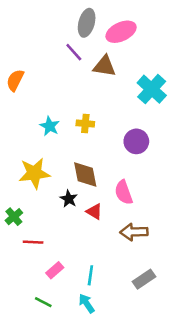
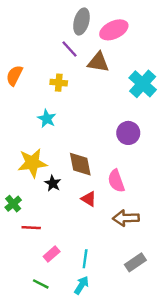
yellow cross: (85, 124) -> (59, 83), moved
black star: (69, 199) -> (53, 183), moved
cyan arrow: (87, 303) -> (81, 285), turned 66

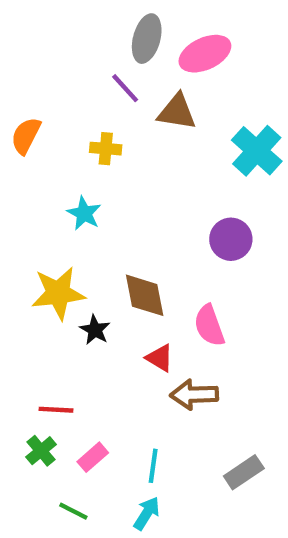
green cross: (13, 204) -> (41, 451), moved
brown arrow: (126, 218) -> (194, 395), moved

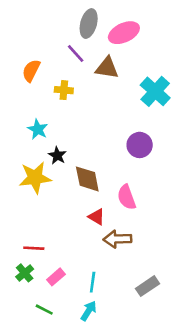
orange semicircle: (26, 136) -> (31, 71), moved
cyan star: (84, 213) -> (38, 129), moved
black star: (95, 330) -> (57, 155), moved

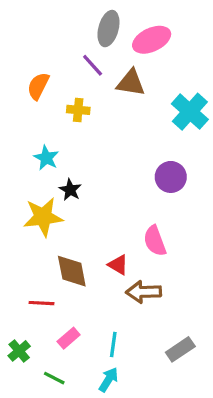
brown diamond: (87, 179) -> (72, 271), moved
green cross: (25, 273) -> (19, 351), moved

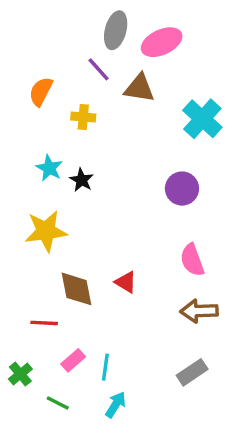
black star: (70, 190) -> (82, 180), moved
pink semicircle: (155, 241) -> (192, 260), moved
brown arrow: (144, 292) -> (199, 311), moved
cyan line: (113, 345) -> (105, 367), moved

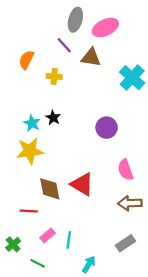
cyan star: (49, 168) -> (32, 123), moved
purple circle: (182, 189) -> (107, 128), moved
red triangle: (126, 282) -> (82, 184), size x1.6
cyan arrow: (116, 405) -> (89, 264), moved

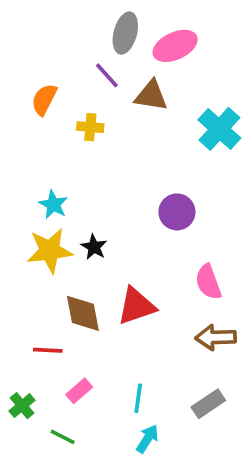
black star: (53, 118) -> (94, 247), moved
red triangle: (82, 184) -> (136, 306), turned -50
cyan line: (69, 240) -> (138, 398), moved

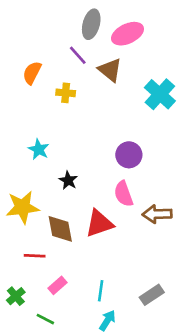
brown triangle: (151, 96) -> (110, 70), turned 30
yellow star: (50, 251) -> (23, 207), moved
pink semicircle: (208, 282) -> (123, 194), moved
brown arrow: (216, 337) -> (157, 214), moved

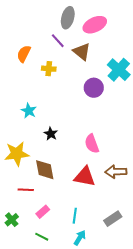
purple circle: (129, 155) -> (94, 88), moved
brown arrow: (157, 214) -> (116, 172), moved
red triangle: (99, 223) -> (85, 177), moved, turned 30
green line: (45, 319) -> (42, 237), moved

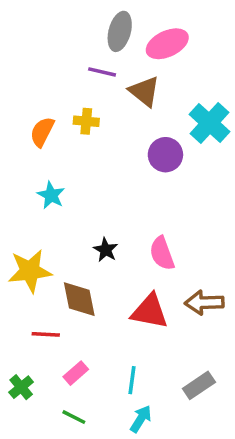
purple line: (58, 41) -> (102, 72), turned -35
orange semicircle: (24, 54) -> (42, 132), moved
black star: (51, 134) -> (106, 250), moved

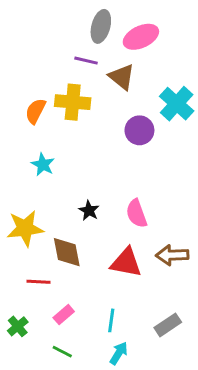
yellow cross: (86, 121) -> (73, 102), size x1.6

